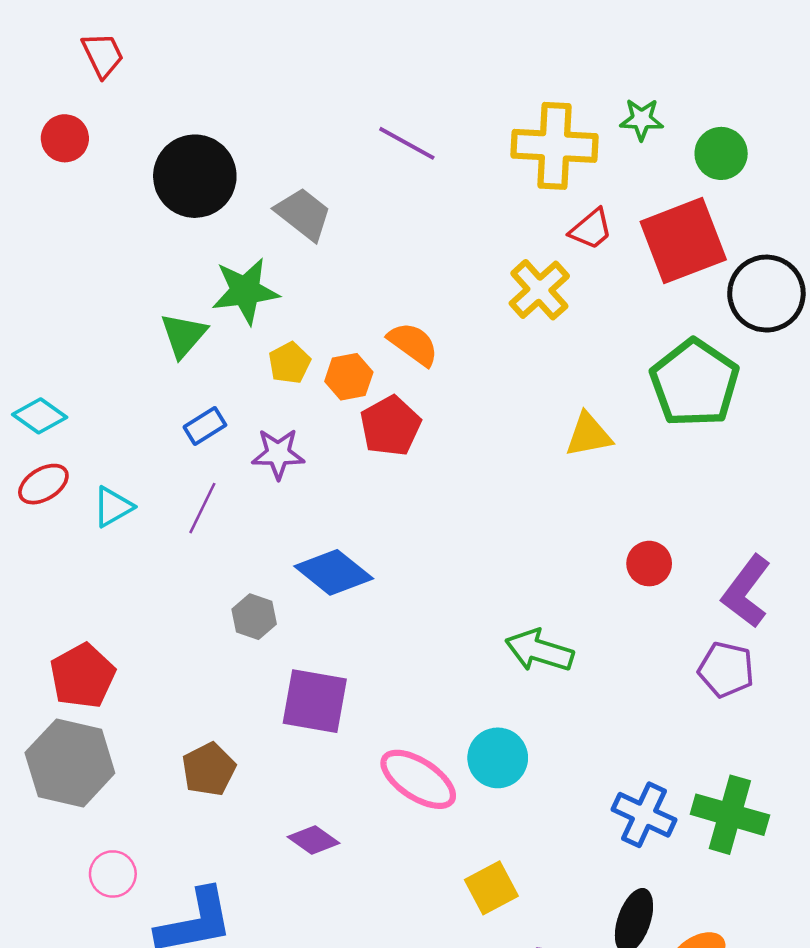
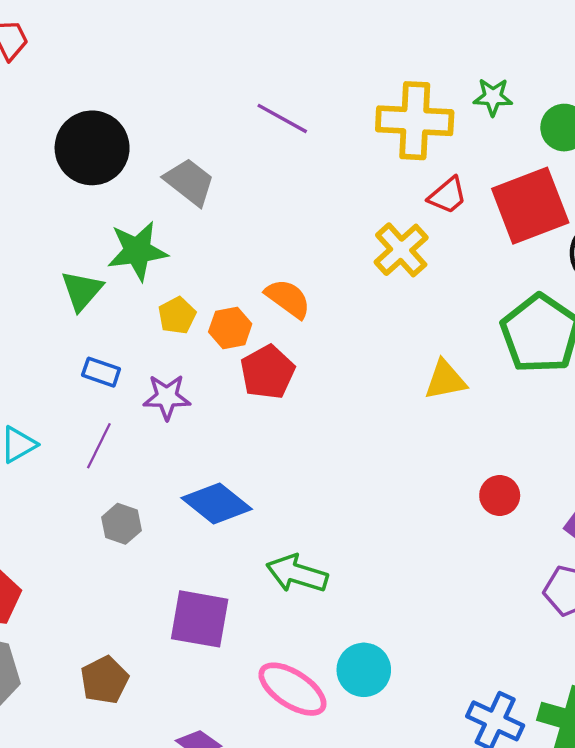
blue rectangle: (205, 426) -> (101, 372), turned 51
gray hexagon: (254, 617) -> (121, 524), moved
green arrow: (539, 651) -> (297, 574), moved

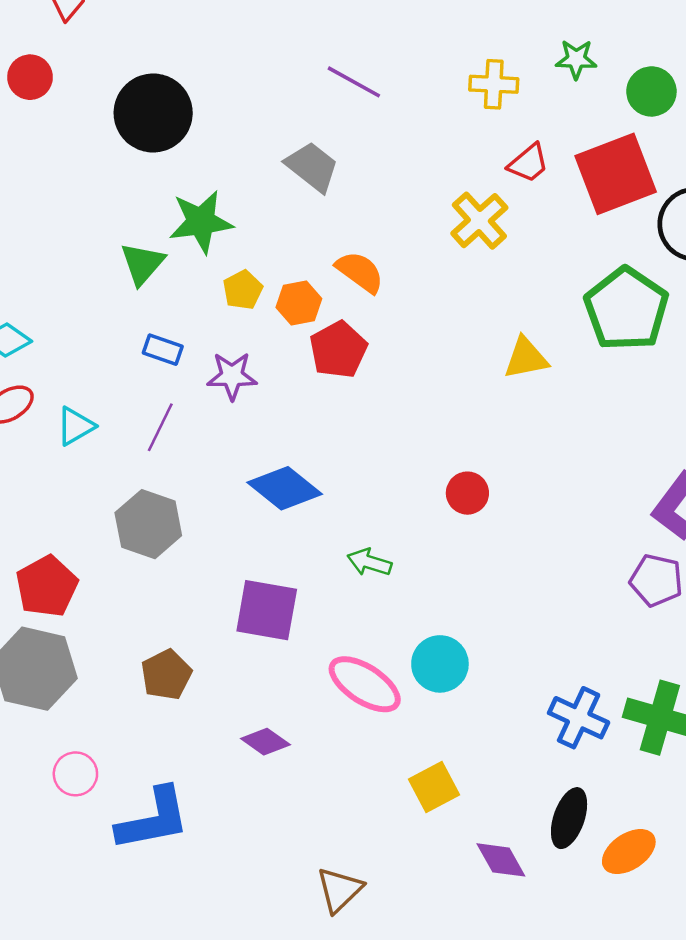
yellow cross: (415, 121) -> (494, 84), size x0.6
gray trapezoid: (189, 182) -> (312, 167), moved
red circle: (500, 495) -> (467, 493), moved
gray hexagon: (121, 524) -> (148, 524), moved, size x1.6
green arrow: (297, 574) -> (369, 562), size x0.7

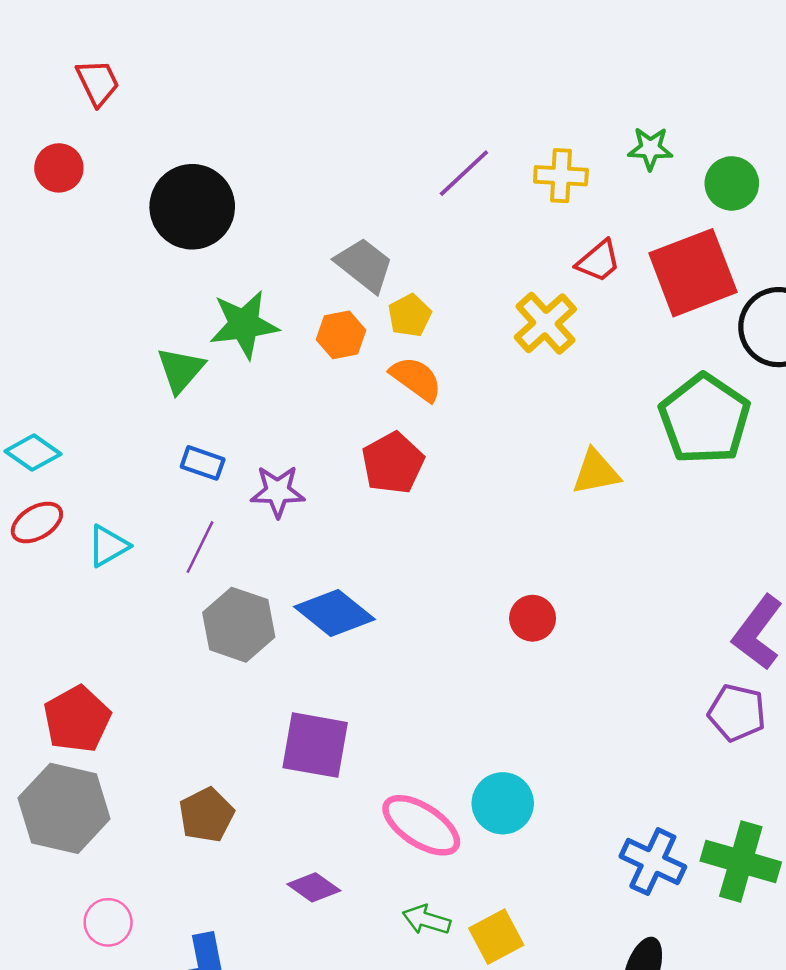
purple line: (354, 82) -> (464, 173), moved, turned -72
yellow pentagon: (243, 290) -> (410, 315), moved
orange hexagon: (299, 303) -> (341, 335), moved
gray hexagon: (148, 524) -> (239, 625), moved
green arrow: (369, 562) -> (426, 920), moved

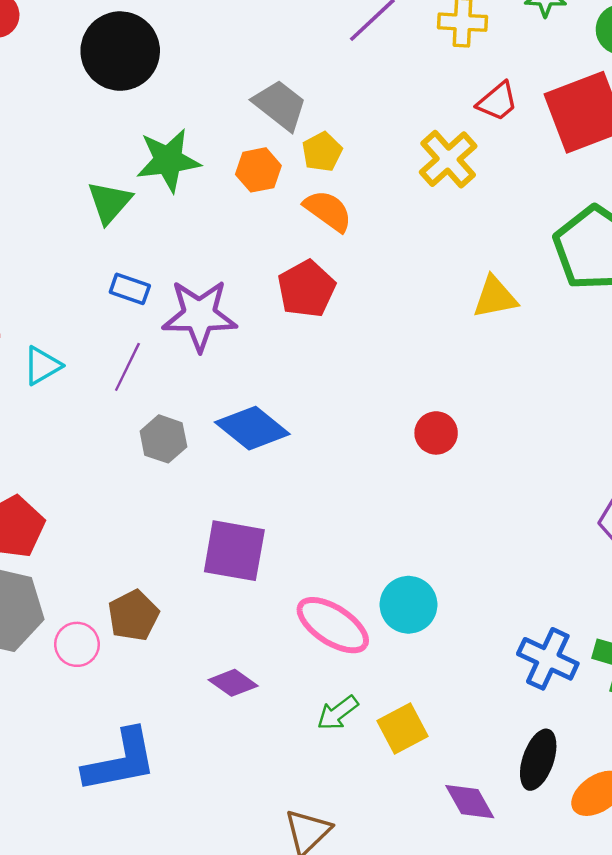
purple star: (278, 491) -> (199, 315), size x1.5
gray hexagon: (239, 625) -> (163, 439), size x0.7
green arrow: (426, 920) -> (338, 713), turned -54
pink circle: (108, 922) -> (77, 644), moved

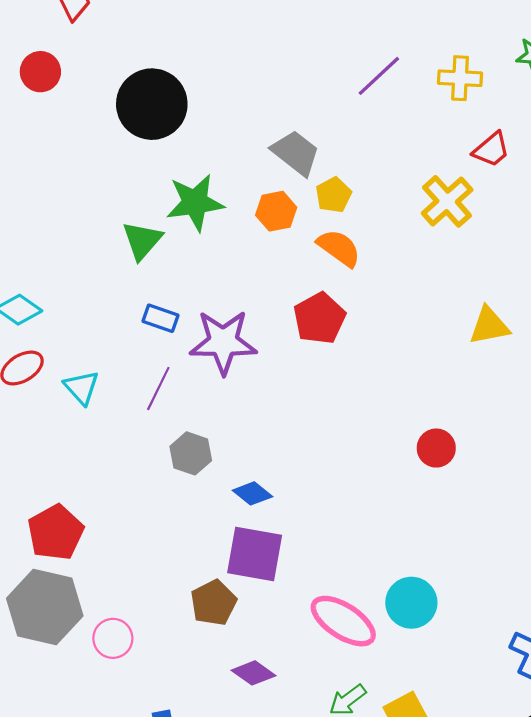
cyan triangle: (42, 366) -> (82, 387), turned -42
blue diamond: (252, 428) -> (252, 493), moved, size x0.6
brown pentagon: (133, 616) -> (213, 603), moved

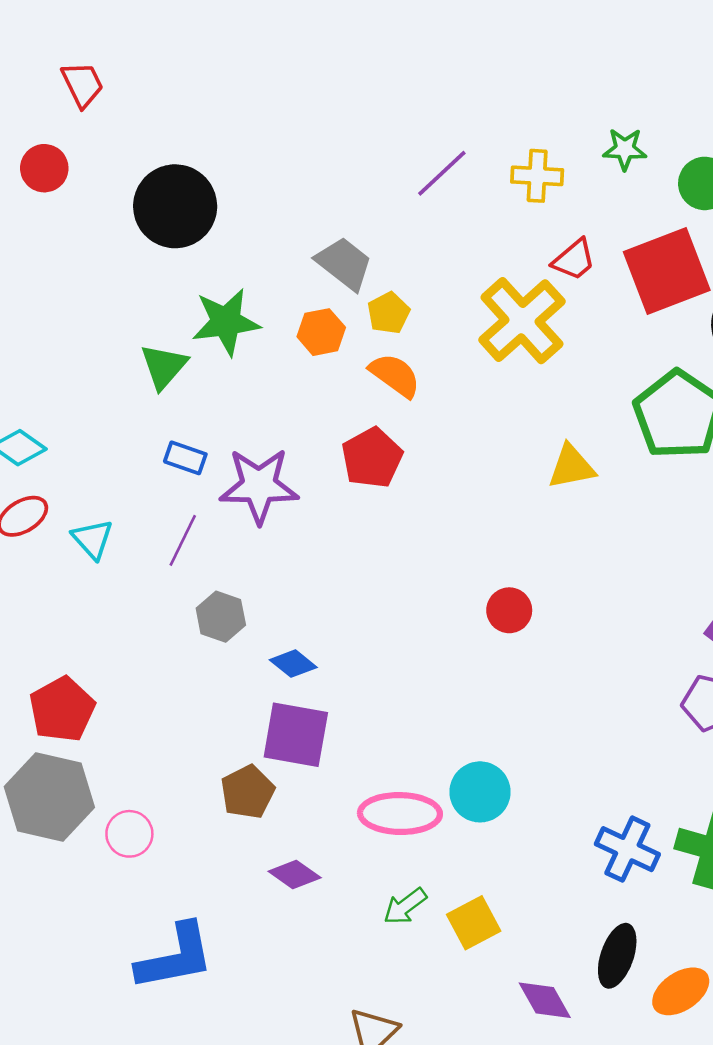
yellow cross: (447, 201) -> (522, 321), size x1.4
pink ellipse: (343, 621) -> (400, 814), turned -32

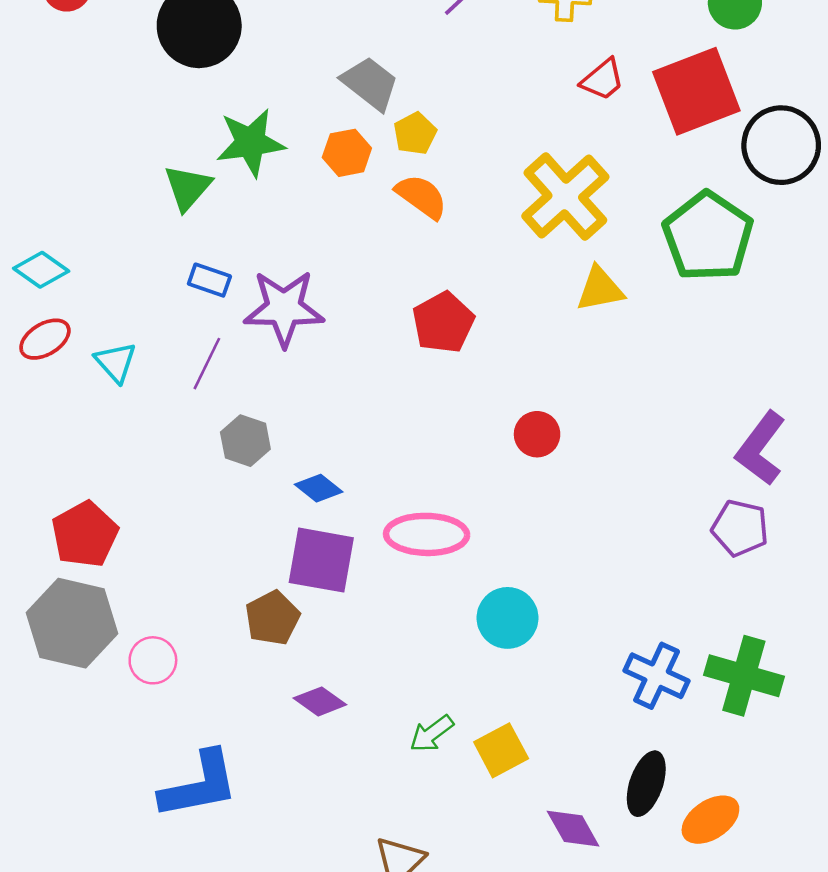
yellow cross: (522, 321) -> (565, 197), moved
red pentagon: (372, 458) -> (443, 322), moved
pink ellipse: (400, 814) -> (427, 534), moved

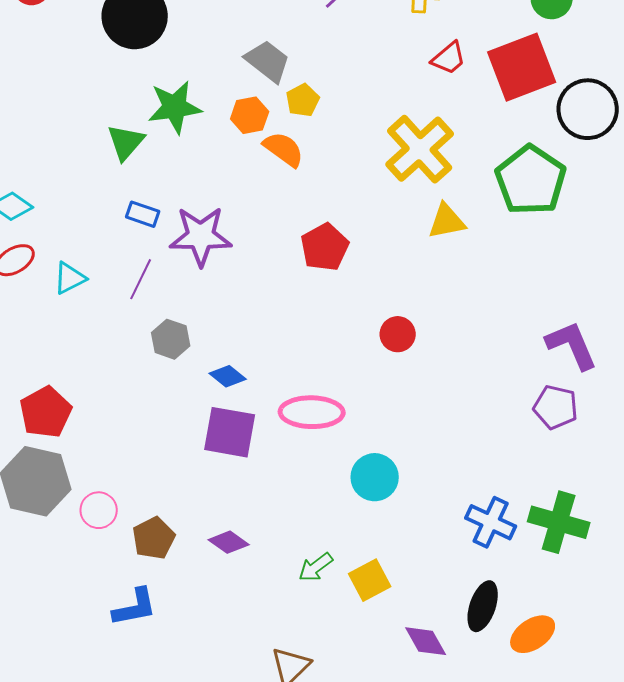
orange semicircle: (421, 197) -> (284, 149), moved
cyan triangle: (116, 362) -> (70, 278), turned 45
purple L-shape: (761, 448) -> (572, 345), turned 120
brown pentagon: (272, 618) -> (154, 538), moved
blue L-shape: (199, 785) -> (135, 607), size x0.7

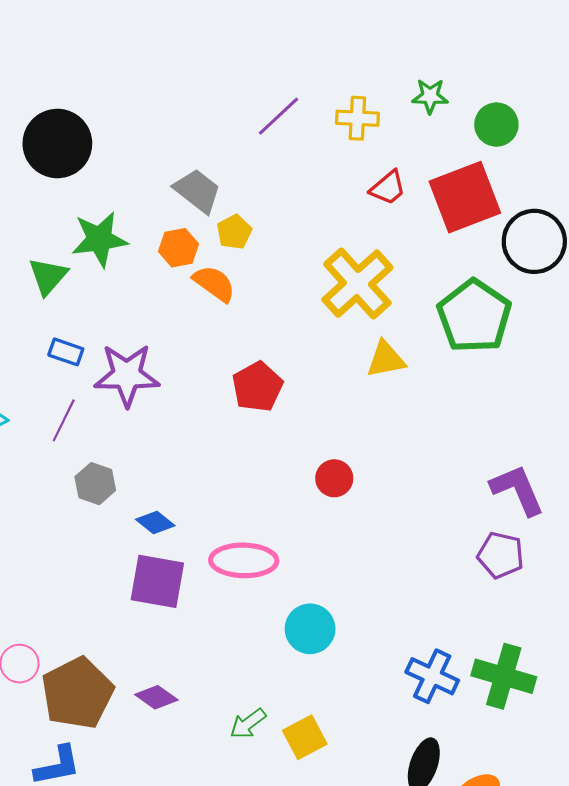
brown pentagon: (154, 538) -> (77, 693), size x1.6

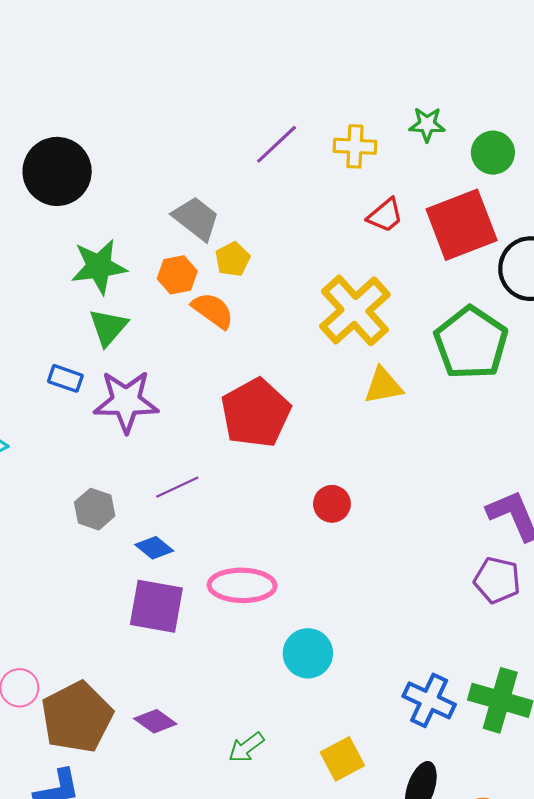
green triangle: (48, 276) -> (108, 327), moved
red pentagon: (257, 387) -> (256, 413), size x1.4
purple line: (64, 420) -> (177, 487), moved, turned 39
yellow square: (305, 737) -> (342, 759), moved

